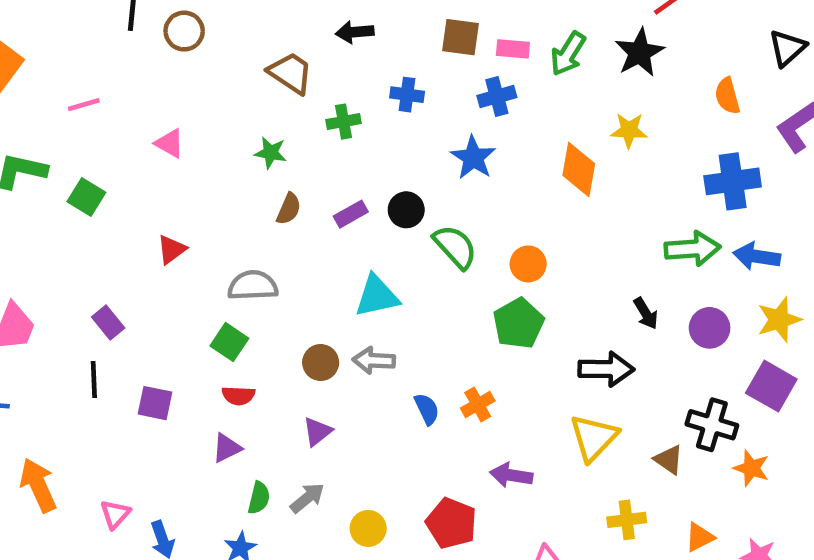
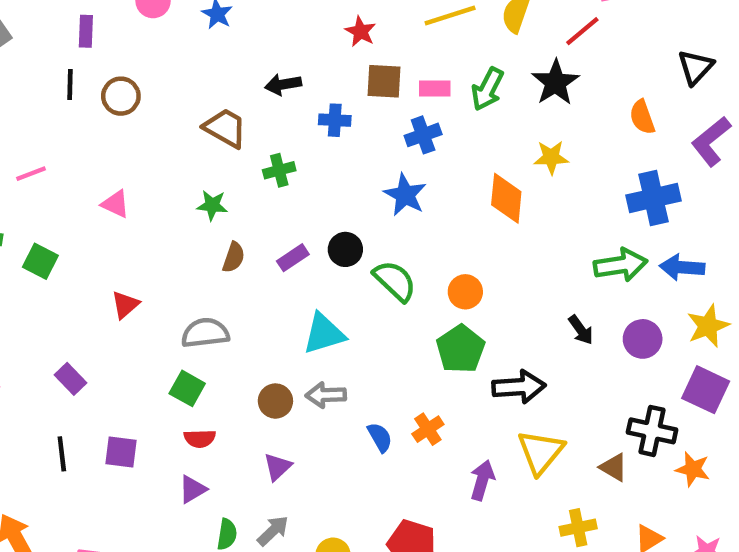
blue cross: (407, 95) -> (335, 120), moved
black arrow: (606, 369) -> (519, 387), moved
black line: (94, 379) -> (62, 454), moved
purple arrow: (511, 475) -> (482, 480), moved, turned 102

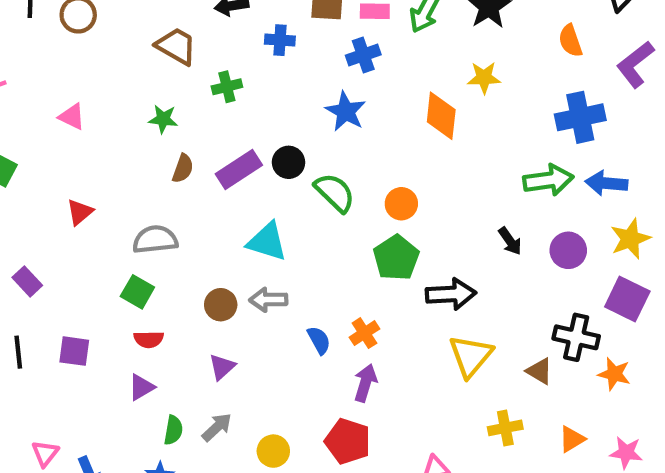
purple rectangle: (293, 258) -> (239, 169), size x1.5
cyan triangle: (324, 334) -> (267, 242), turned 33
purple arrow: (482, 480) -> (365, 383), moved

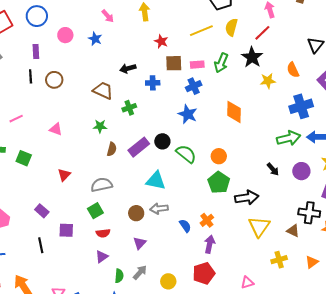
yellow star: (484, 78) -> (268, 81), moved
green square: (137, 292) -> (95, 211), turned 35
purple square: (74, 351) -> (66, 230), moved
red pentagon: (348, 441) -> (204, 273), turned -30

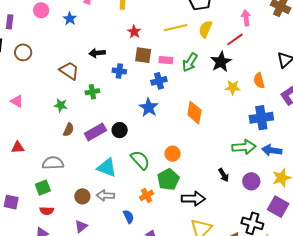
green semicircle: (186, 154) -> (140, 160), moved
red triangle: (64, 175) -> (18, 147), turned 32
orange cross: (207, 220) -> (147, 195), moved

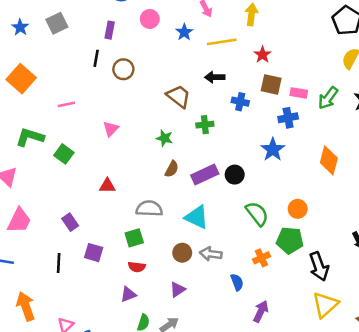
yellow line: (175, 28) -> (222, 42), moved
pink triangle: (17, 101) -> (111, 129), turned 40
cyan triangle: (107, 168) -> (197, 217), moved
green pentagon: (168, 179) -> (290, 240), turned 30
black arrow: (193, 199) -> (319, 266), turned 65

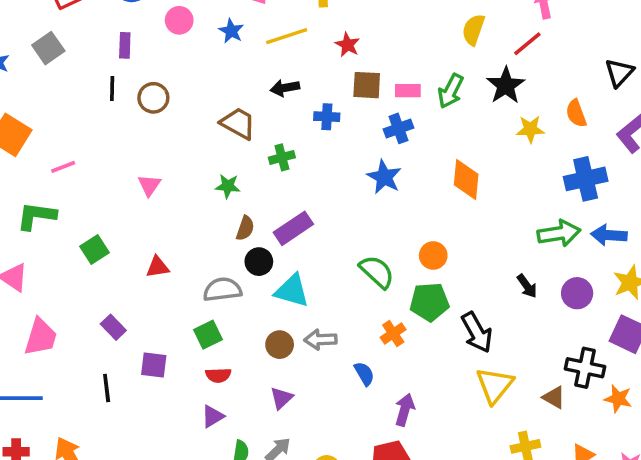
pink line: (66, 104) -> (63, 167), moved
green square: (64, 154) -> (95, 250), moved, turned 30
black circle: (235, 175) -> (259, 262), moved

